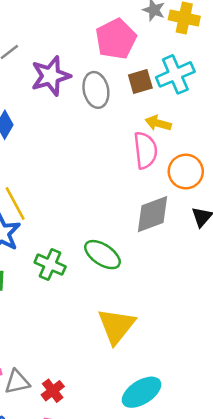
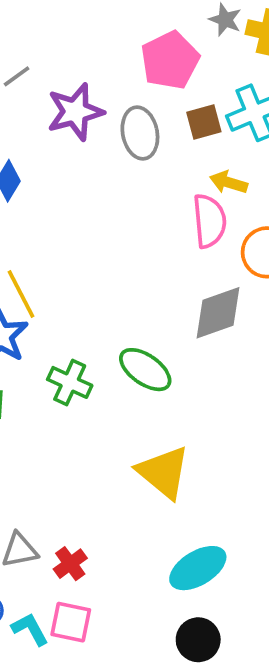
yellow triangle: (116, 326) -> (163, 472), turned -30

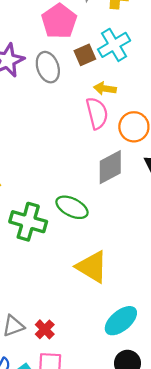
green cross: (70, 382) -> (28, 222), size x1.4

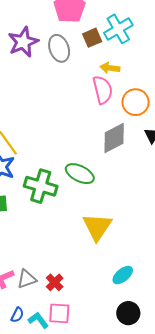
yellow triangle: (92, 267) -> (97, 227), turned 32
cyan ellipse: (121, 321) -> (123, 275), size x0.7

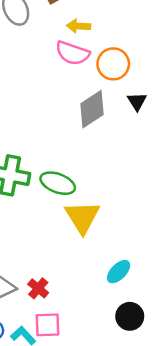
pink semicircle: (103, 90) -> (73, 53), turned 128
green ellipse: (80, 174) -> (58, 183), moved

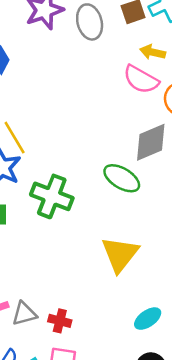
green ellipse: (58, 183) -> (122, 178), moved
red cross: (38, 288) -> (60, 321), turned -36

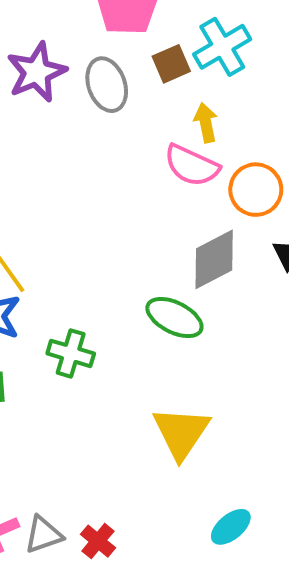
yellow arrow: (153, 52) -> (206, 123), turned 70
green cross: (52, 196) -> (71, 353), size x0.7
red cross: (60, 321) -> (98, 541), turned 30

